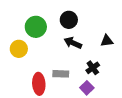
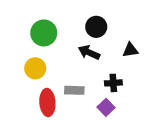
black circle: (69, 20) -> (96, 27), moved
yellow circle: (19, 49) -> (35, 68), moved
black cross: (93, 68) -> (113, 83), turned 32

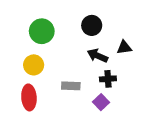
black arrow: (89, 52) -> (97, 56), moved
red ellipse: (47, 102) -> (29, 97), moved

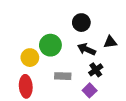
green circle: (42, 31) -> (50, 45), moved
black cross: (108, 79) -> (96, 70), turned -32

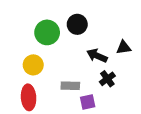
black circle: (81, 23) -> (77, 24), moved
green circle: (50, 45) -> (47, 32), moved
purple square: (90, 90) -> (88, 102), moved, turned 32

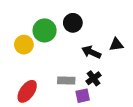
yellow circle: (33, 65) -> (24, 45), moved
black cross: (107, 79) -> (93, 78), moved
red ellipse: (29, 97) -> (27, 91), turned 40

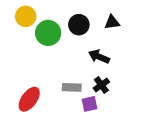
yellow circle: (24, 45) -> (26, 16), moved
black triangle: (116, 45) -> (112, 22), moved

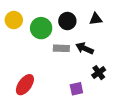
yellow circle: (26, 16) -> (14, 20), moved
black cross: (101, 85) -> (99, 73), moved
gray rectangle: (72, 87) -> (61, 48), moved

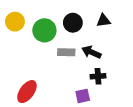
black cross: (99, 73) -> (98, 76), moved, turned 32

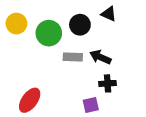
black triangle: (103, 21) -> (109, 14), moved, turned 32

